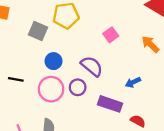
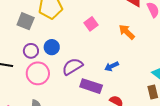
blue circle: (54, 61) -> (52, 47), moved
purple semicircle: (92, 66) -> (72, 67), moved, turned -70
purple circle: (78, 87) -> (31, 51), moved

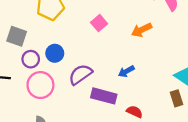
gray square: (26, 21) -> (17, 36), moved
orange arrow: (127, 32) -> (142, 30), turned -66

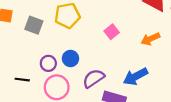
gray square: (17, 36) -> (34, 25), moved
blue arrow: (126, 71) -> (136, 77), size x1.6

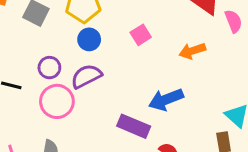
blue circle: (70, 58) -> (89, 39), moved
purple semicircle: (94, 78) -> (86, 76), moved

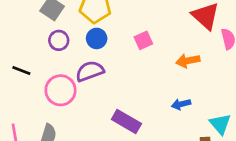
purple circle: (49, 68) -> (59, 40), moved
blue arrow: (166, 100) -> (181, 104), moved, size x0.6

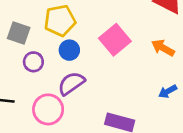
pink square: (143, 40) -> (115, 40), size x1.6
orange arrow: (188, 61) -> (163, 48), turned 55

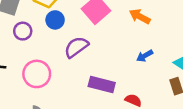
purple semicircle: (71, 83) -> (76, 47), moved

